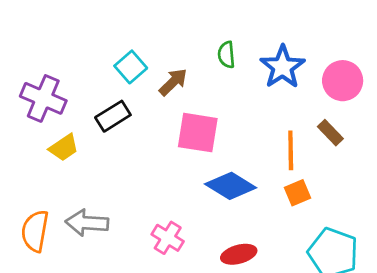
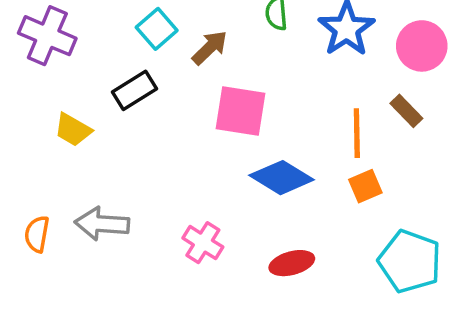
purple cross: (43, 98) -> (47, 36), moved
yellow trapezoid: (64, 148) -> (73, 130), turned 64
orange semicircle: (35, 231) -> (37, 234), size x0.7

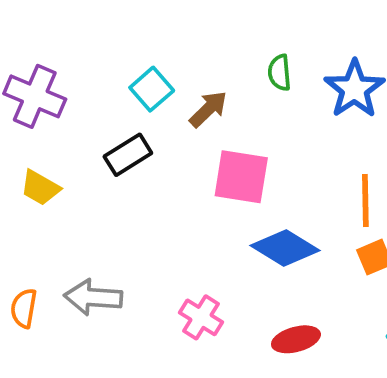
yellow trapezoid: (73, 130) -> (40, 188), moved

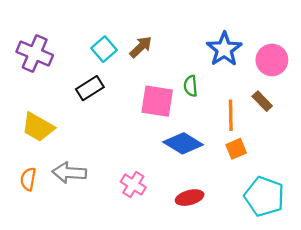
green semicircle: (280, 73) -> (191, 86), moved
brown arrow: (208, 109) -> (141, 47), moved
yellow trapezoid: (40, 188) -> (38, 127), moved, size x1.4

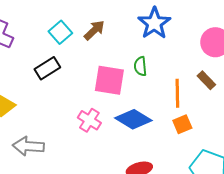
blue star: (224, 49) -> (154, 23), moved
pink cross: (133, 185) -> (89, 120), moved

